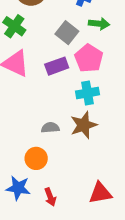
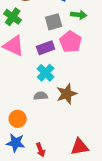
gray square: (67, 33) -> (54, 22), turned 36
cyan cross: (87, 93) -> (46, 73), moved, turned -36
orange circle: (36, 158) -> (18, 119), moved

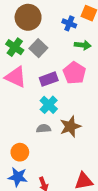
gray square: (54, 22) -> (38, 48), moved, turned -30

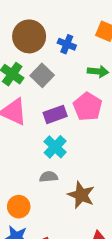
blue cross: (69, 23) -> (67, 44), moved
brown star: (70, 126) -> (81, 195), moved, turned -30

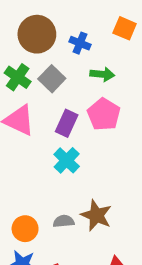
green arrow: (98, 71) -> (102, 74), moved
purple rectangle: (55, 114) -> (67, 123), turned -45
gray semicircle: (49, 177) -> (64, 221), moved

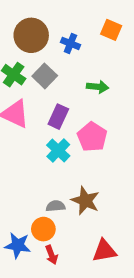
green arrow: (102, 74) -> (98, 87), moved
pink pentagon: (104, 114) -> (92, 137), moved
orange circle: (25, 229) -> (43, 229), moved

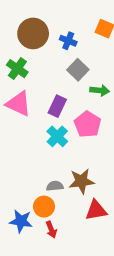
gray square: (45, 76) -> (78, 70), moved
green arrow: (98, 87) -> (100, 90), moved
brown star: (85, 201) -> (82, 181), turned -30
red triangle: (104, 251) -> (96, 210), moved

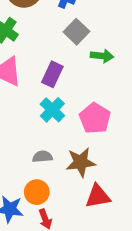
pink pentagon: (88, 124) -> (95, 118), moved
gray semicircle: (55, 186) -> (42, 157), moved

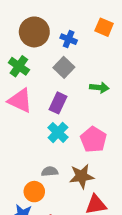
gray square: (76, 32) -> (64, 67), moved
orange circle: (37, 192) -> (34, 192), moved

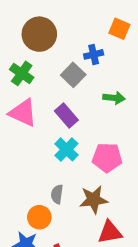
blue cross: (69, 39) -> (94, 54), moved, turned -35
purple rectangle: (58, 103) -> (66, 116), turned -66
pink pentagon: (93, 140) -> (107, 158), turned -30
gray semicircle: (50, 171) -> (57, 194), turned -77

